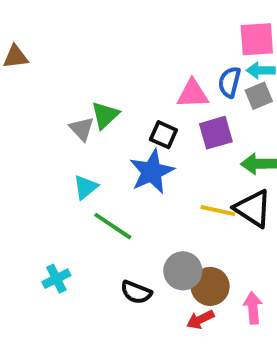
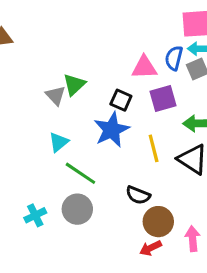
yellow line: (218, 211) -> (154, 148), moved, turned 64
gray circle: (183, 271) -> (77, 209), moved
black semicircle: (136, 292) -> (138, 195), moved

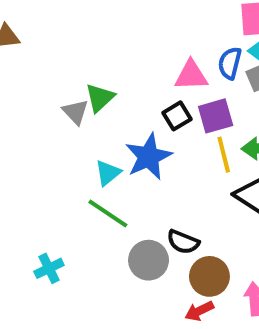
black square: (121, 100) -> (177, 116), moved, turned 35
cyan triangle: (59, 142) -> (108, 173), moved
yellow line: (154, 148) -> (224, 155), moved
gray circle: (77, 209) -> (149, 260), moved

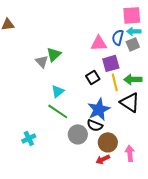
black square: (177, 116) -> (93, 77), moved
blue star: (149, 157) -> (99, 109), moved

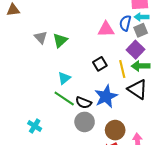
gray triangle: (42, 61) -> (41, 37), moved
purple square: (111, 63) -> (135, 50), moved, turned -30
black semicircle: (95, 125) -> (84, 103), moved
cyan cross: (29, 138) -> (35, 126), turned -32

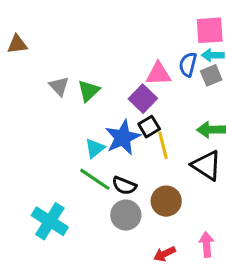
purple square: (135, 50) -> (143, 99), moved
yellow line: (122, 69) -> (163, 145), moved
blue star: (106, 96) -> (123, 137), moved
cyan cross: (35, 126) -> (50, 221), size x1.6
brown circle: (115, 130) -> (166, 201), moved

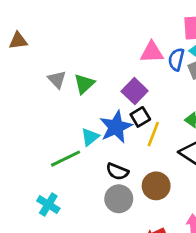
pink triangle: (158, 74) -> (152, 52), moved
yellow line: (163, 145) -> (153, 134), turned 35
green line: (95, 179) -> (66, 159), moved, turned -60
cyan cross: (50, 221) -> (48, 205), size x0.7

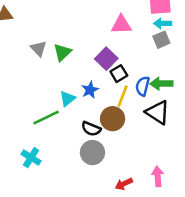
blue semicircle: (176, 59) -> (143, 86), moved
black square: (140, 117) -> (119, 74), moved
blue star: (116, 127) -> (90, 90), size x0.6
brown circle: (156, 186) -> (113, 119), moved

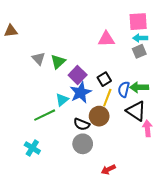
purple square: (106, 59) -> (78, 75), moved
blue star: (90, 90) -> (81, 92), size x1.5
pink arrow: (158, 176) -> (147, 128), moved

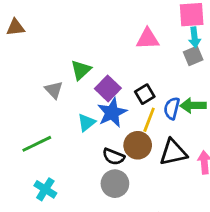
cyan arrow: (140, 38) -> (194, 37), turned -96
gray triangle: (39, 59) -> (54, 90), moved
black triangle: (136, 111) -> (173, 152), moved, turned -45
green line: (45, 115) -> (37, 144), moved

